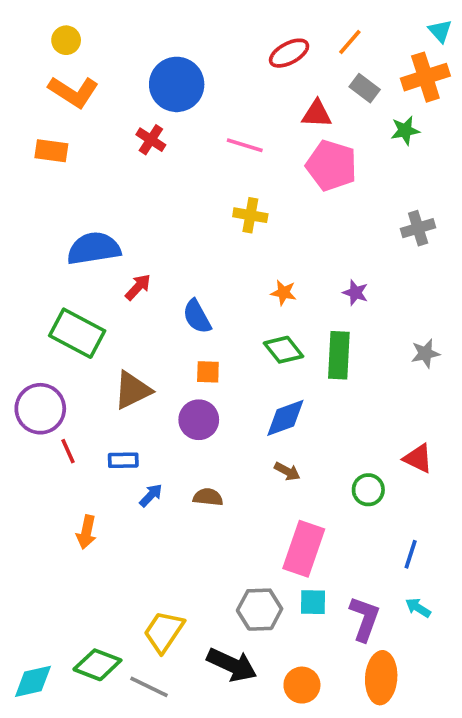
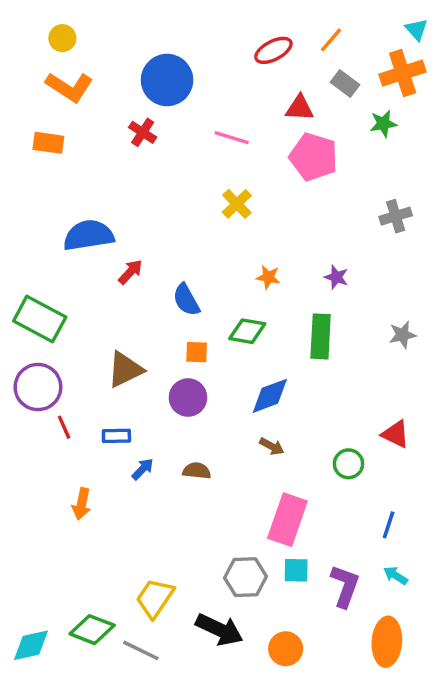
yellow cross: (250, 215) -> (237, 204), turned 36
green rectangle: (77, 333) -> (40, 319), moved
green diamond: (284, 350) -> (247, 331), moved, turned -42
orange ellipse: (381, 678) -> (387, 642), moved

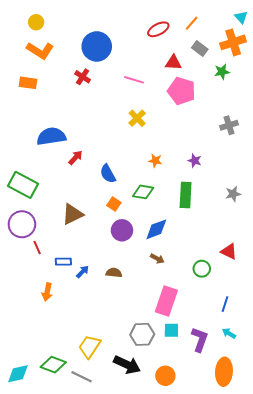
orange square: (197, 352) -> (114, 204), turned 32
purple circle: (188, 398) -> (122, 230), moved
blue rectangle: (116, 436) -> (63, 262), moved

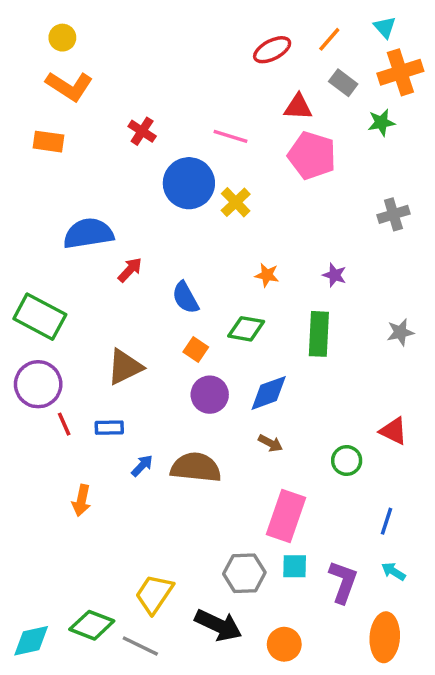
cyan triangle: (241, 17) -> (385, 27), moved
blue circle: (97, 46) -> (189, 183), moved
blue rectangle: (63, 262) -> (109, 428), moved
brown semicircle: (114, 273) -> (196, 467), size x1.8

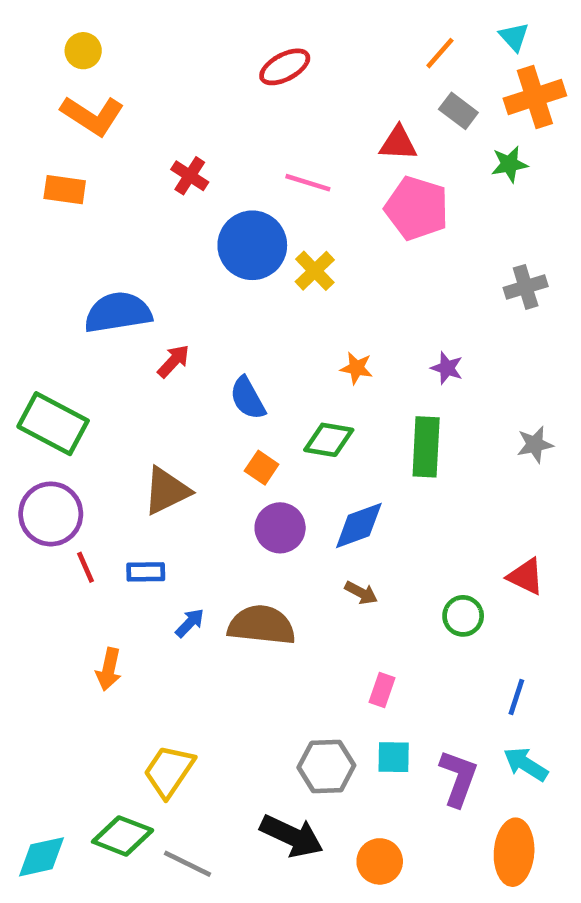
red ellipse: (272, 50) -> (285, 67), moved
pink rectangle: (286, 516) -> (382, 690), size x0.5
cyan arrow: (393, 571) -> (526, 764), size x1.4
yellow trapezoid: (154, 594) -> (169, 771), moved

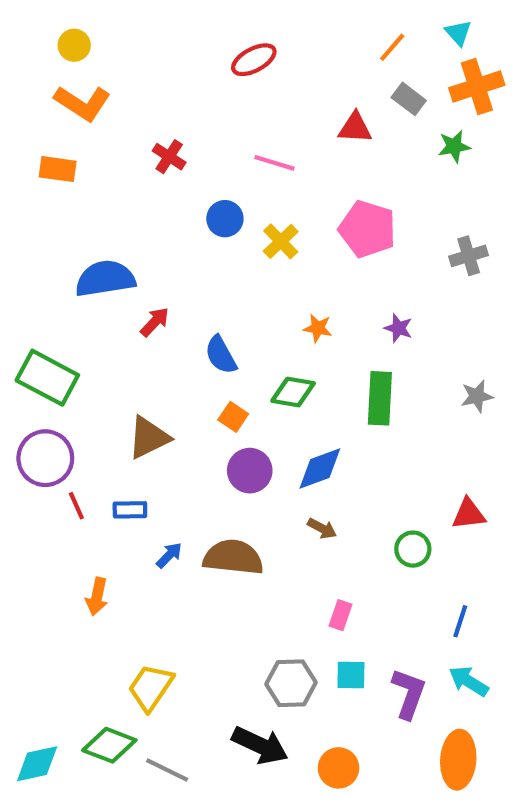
pink pentagon: (417, 208) -> (367, 229), moved
blue circle: (252, 245) -> (225, 219), size x0.6
red triangle: (526, 577) -> (469, 514), turned -33

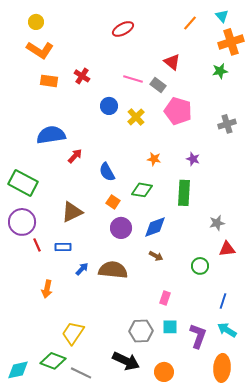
gray rectangle: (409, 99) -> (158, 85), moved
red triangle: (355, 128) -> (172, 62), turned 36
orange rectangle: (58, 169) -> (49, 81), moved
gray star: (477, 396) -> (217, 223), moved

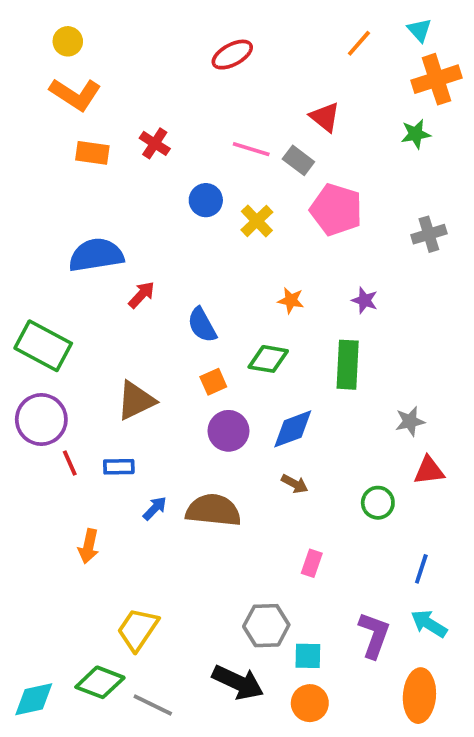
orange square: (113, 202) -> (213, 382), turned 32
cyan square: (170, 327) -> (308, 656), moved

